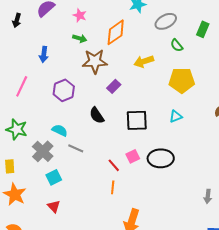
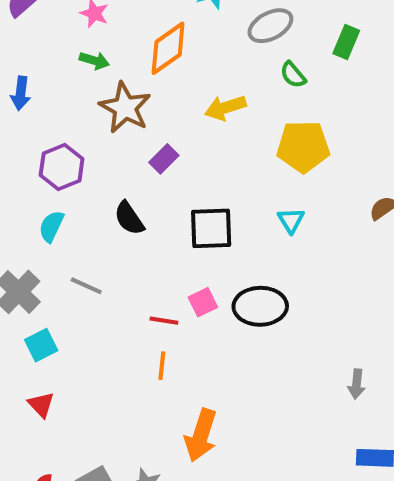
brown star: (95, 61) -> (125, 108), turned 30
cyan triangle: (176, 116) -> (291, 220), turned -40
cyan semicircle: (60, 130) -> (51, 226), moved, turned -91
red line: (114, 165) -> (164, 321), turned -40

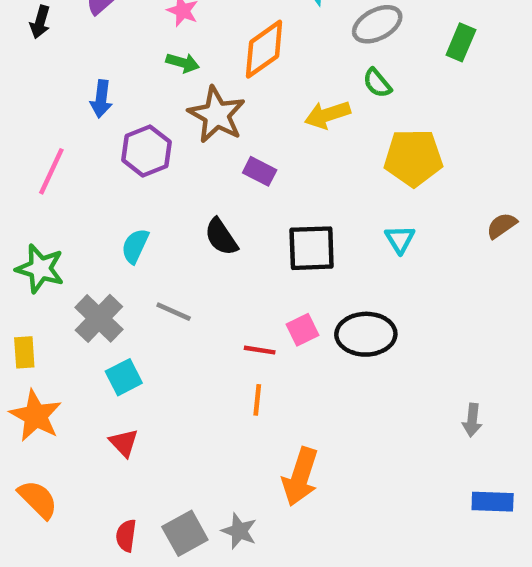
green semicircle: (293, 75) -> (377, 83), moved
purple rectangle: (164, 159) -> (260, 171), turned 72
purple hexagon: (62, 167) -> (146, 151), moved

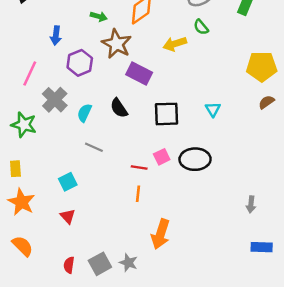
yellow pentagon: (413, 158) -> (262, 66), moved
purple rectangle: (260, 171) -> (139, 74), size x1.5
cyan semicircle: (135, 246) -> (84, 113), moved
gray cross: (99, 318) -> (55, 100), moved

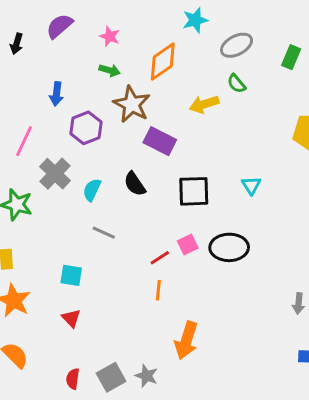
red line: (139, 168) -> (160, 258), turned -42
cyan square: (68, 182) -> (71, 275), turned 36

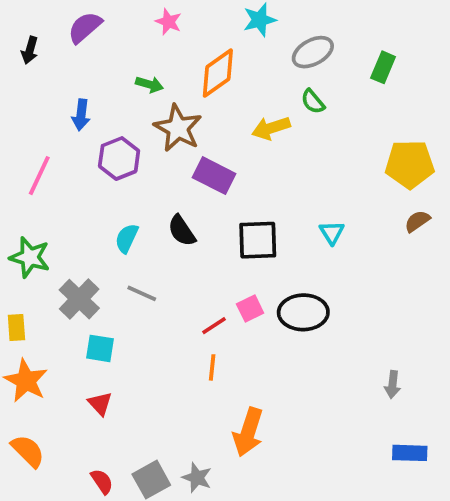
pink star: (110, 36) -> (168, 22), moved
gray cross: (55, 174) -> (79, 299), moved
red semicircle: (73, 379) -> (102, 481), turned 138

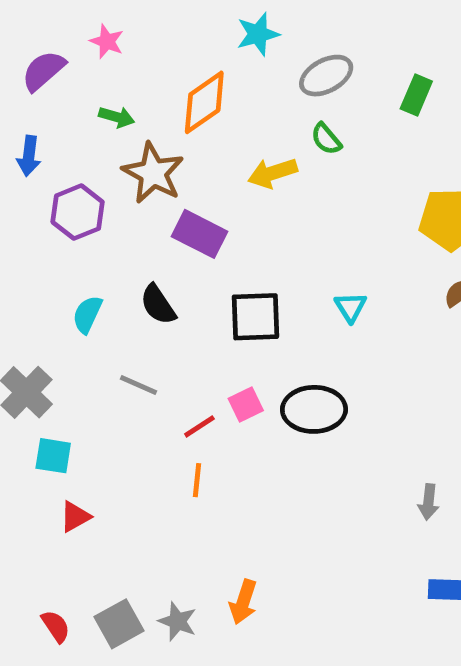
pink star: (168, 22) -> (107, 41), moved
purple semicircle: (85, 27) -> (43, 71), moved
gray line: (142, 293) -> (139, 385), moved
red triangle: (100, 404) -> (75, 517), moved, turned 44
orange arrow: (248, 432) -> (243, 602), moved, size x0.7

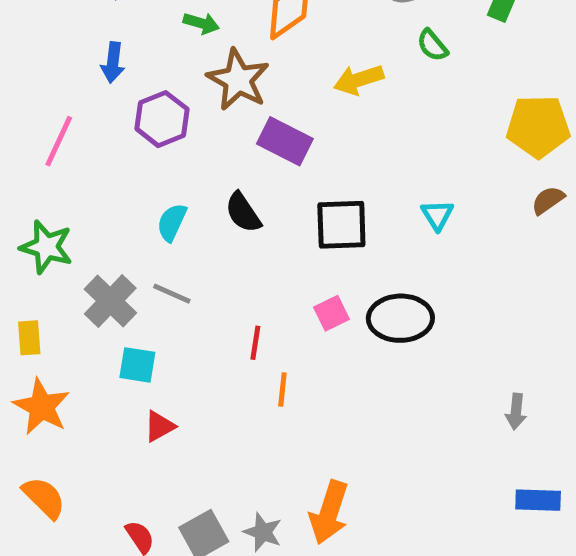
green semicircle: (326, 139) -> (432, 45), moved
gray line: (139, 385) -> (172, 294), moved
red line: (199, 426) -> (255, 343), moved, turned -48
orange arrow: (243, 602) -> (329, 512), size x1.4

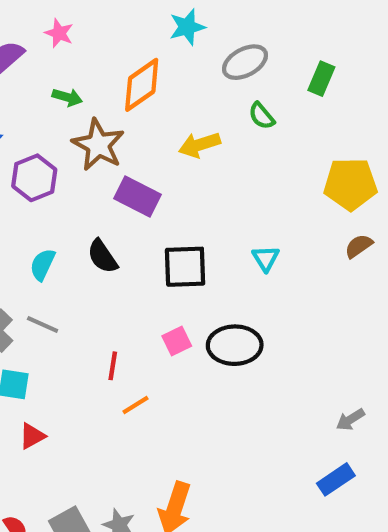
orange line: (282, 389) -> (135, 405), turned 52
gray arrow: (516, 412) -> (350, 420), moved, turned 52
blue rectangle: (538, 500) -> (336, 479), moved, turned -36

